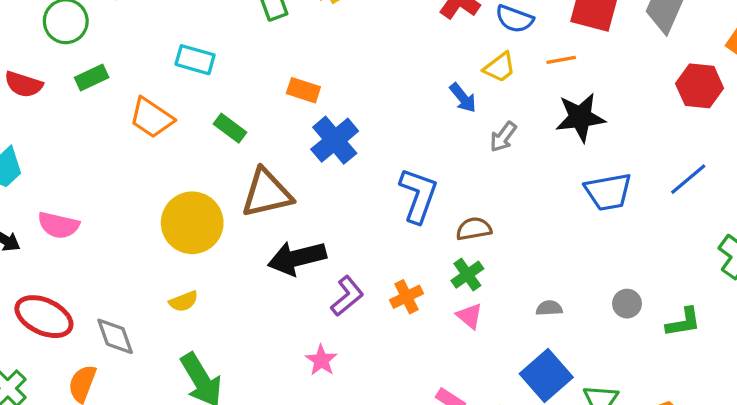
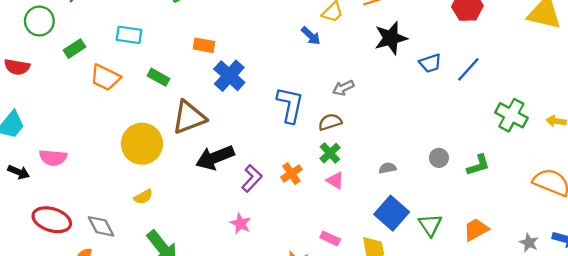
green rectangle: (92, 77) -> (74, 49), moved
gray arrow: (503, 137) -> (343, 88), moved, turned 35
blue trapezoid: (608, 192) -> (430, 63), moved, size x0.7

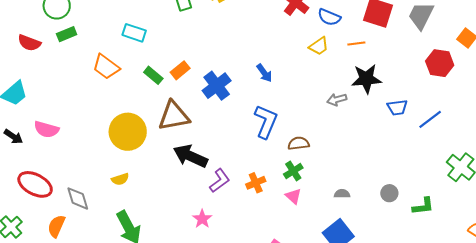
blue arrow: (311, 36) -> (264, 73), moved
orange rectangle: (204, 45) -> (180, 70), moved, turned -60
green rectangle: (74, 49) -> (67, 34), moved
gray arrow: (343, 88) -> (337, 100), moved
black arrow: (215, 158) -> (190, 156), turned 36

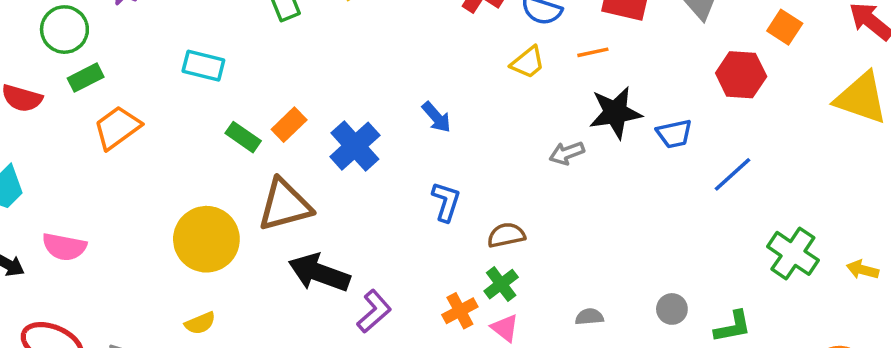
orange trapezoid: (106, 67) -> (117, 128), moved, turned 112
blue trapezoid: (397, 108) -> (674, 134), moved
blue L-shape: (266, 122) -> (446, 202), size x0.7
orange cross: (256, 183) -> (460, 311), moved

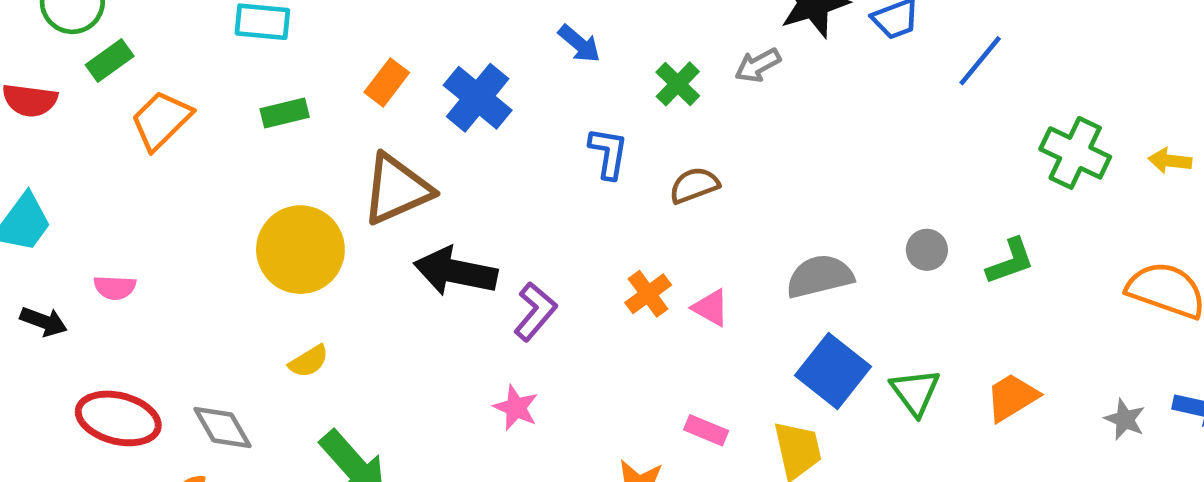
green rectangle: (243, 137) -> (285, 113), moved, turned -40
pink semicircle: (64, 247) -> (115, 287), size x0.7
green cross: (501, 284) -> (678, 84), moved
gray semicircle: (589, 317) -> (820, 276), size x1.8

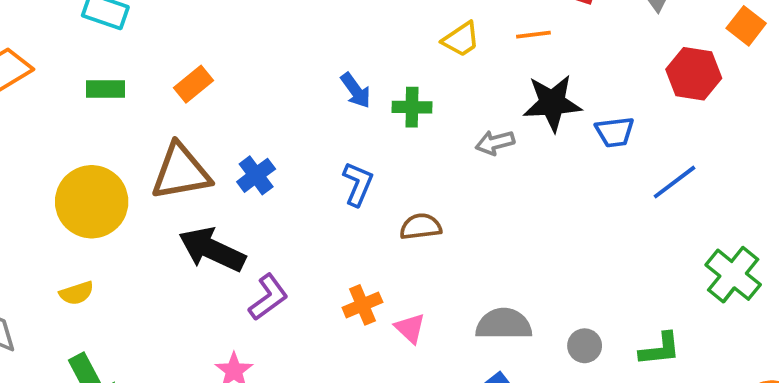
green cross: (678, 84) -> (412, 107), moved, turned 33
blue cross: (478, 98) -> (256, 175), moved, size x0.7
gray circle: (927, 250) -> (585, 346), moved

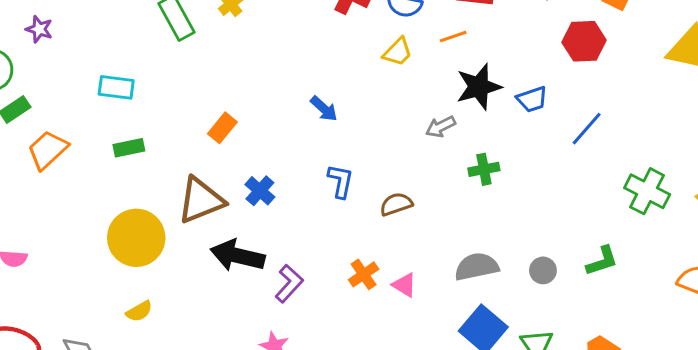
orange rectangle: (193, 84) -> (222, 128), moved
green cross: (412, 107) -> (484, 169), moved

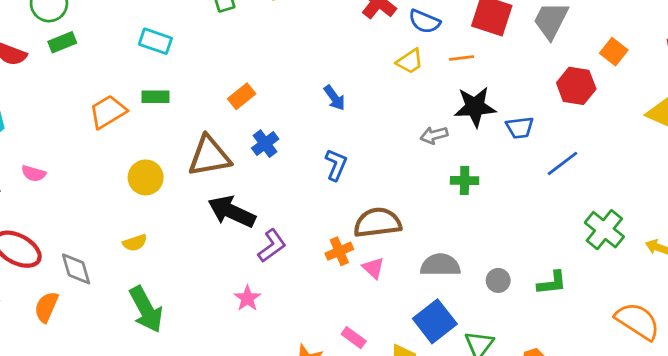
orange trapezoid: (48, 150) -> (108, 112), moved
blue cross: (260, 191) -> (265, 144), moved
brown semicircle: (396, 204) -> (377, 223), moved, size x1.6
yellow circle: (136, 238) -> (146, 177), size x0.7

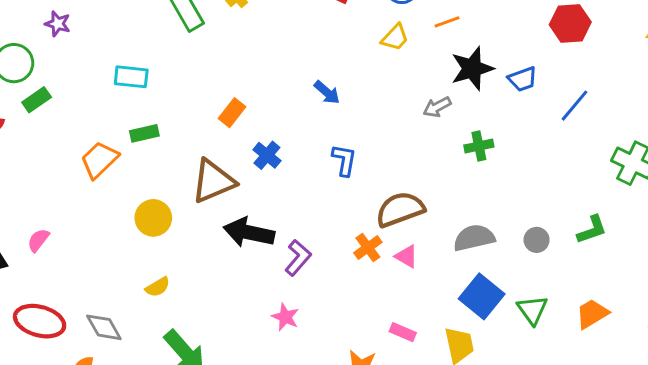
pink semicircle: (34, 173) -> (38, 240), turned 125

